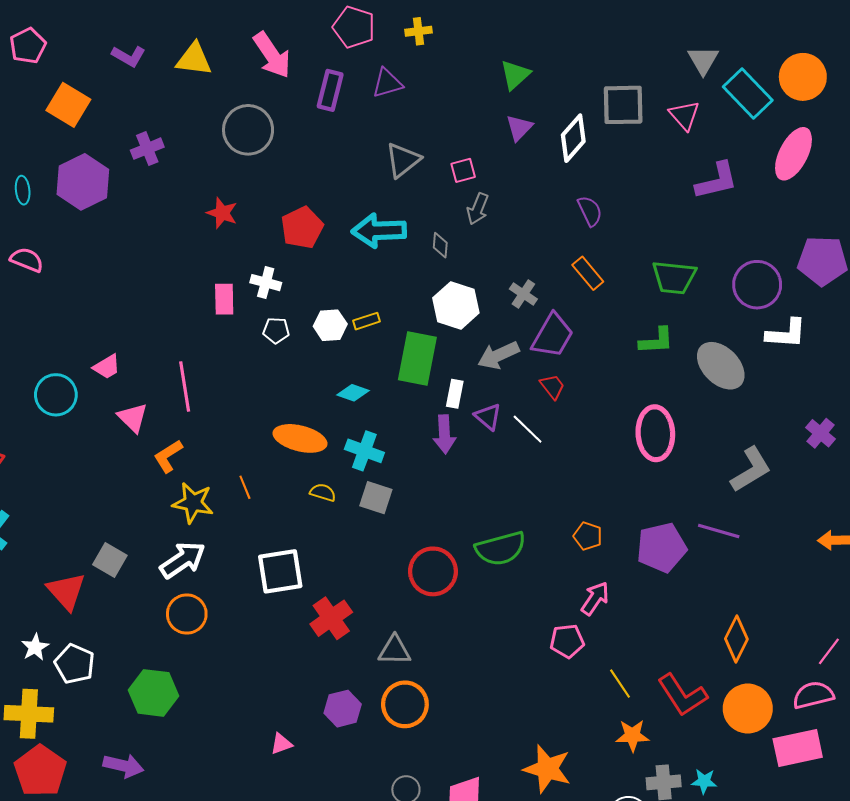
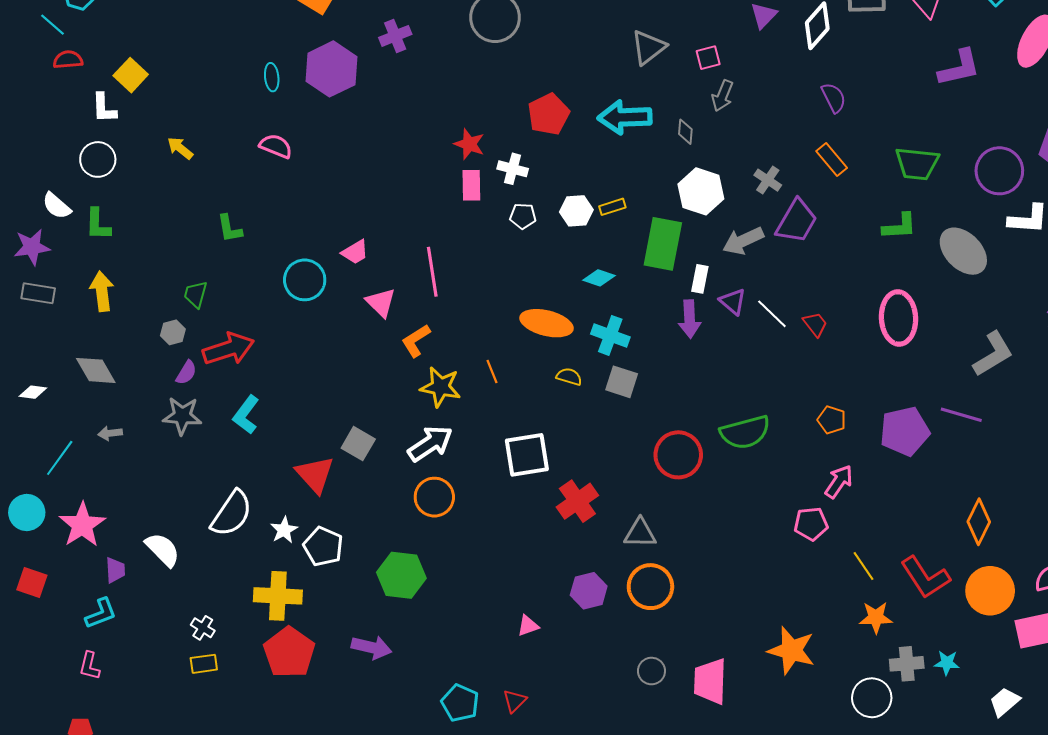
red star: (222, 213) -> (469, 144), moved
red trapezoid: (552, 386) -> (815, 324), moved

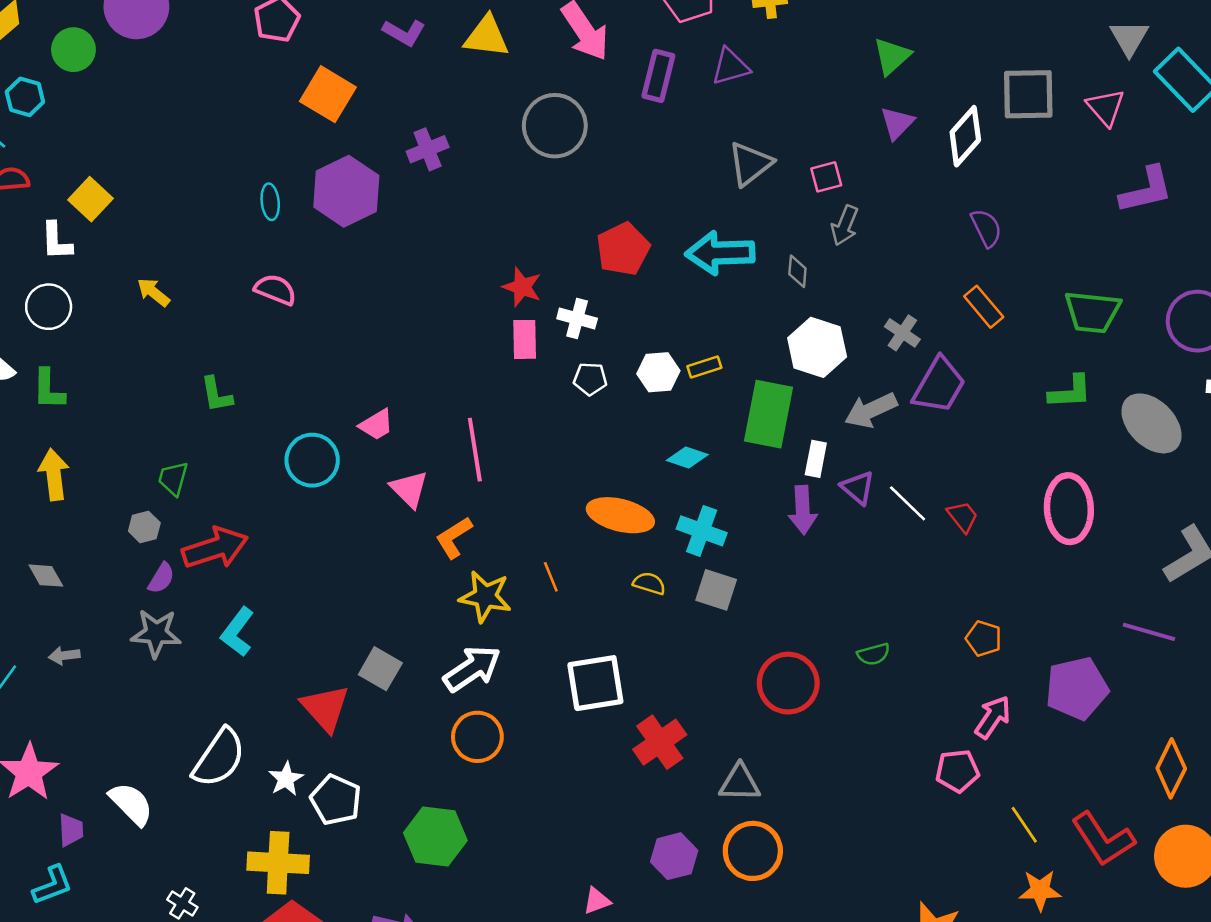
gray diamond: (96, 370) -> (46, 576), size x0.7
purple pentagon: (905, 431) -> (1077, 688), moved
green semicircle: (745, 432) -> (873, 654), size x0.5

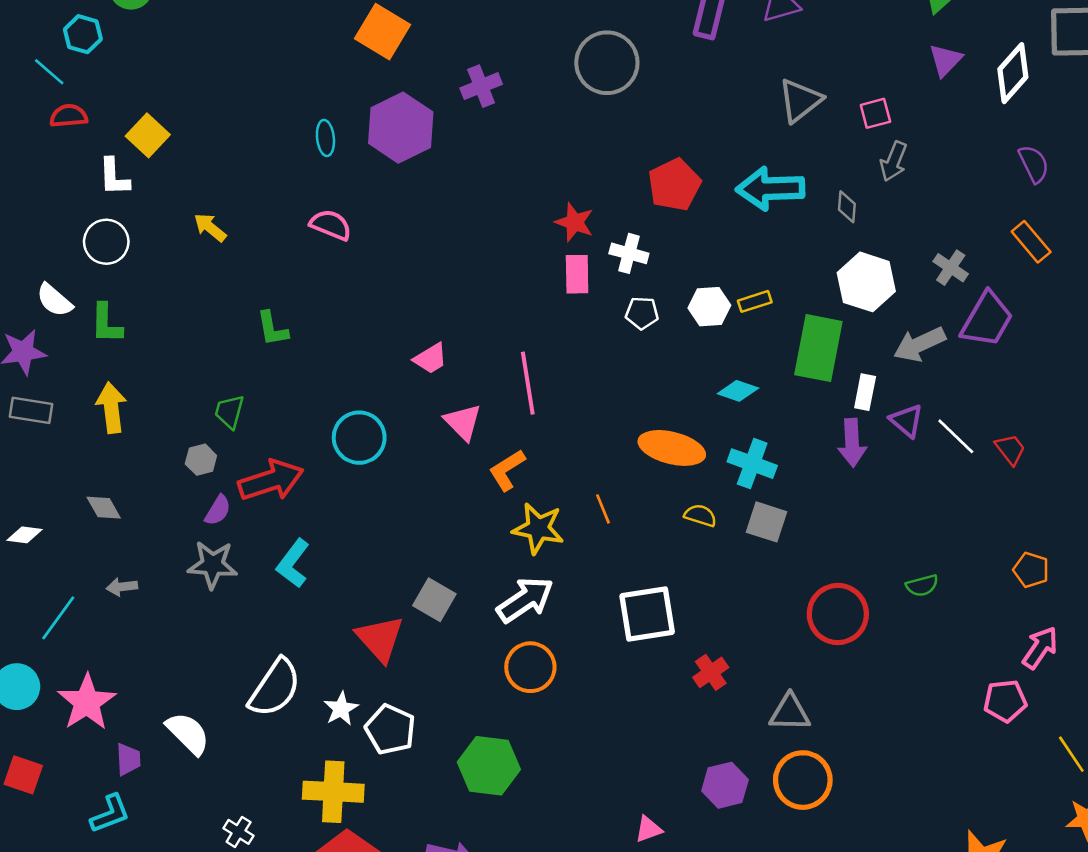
cyan circle: (312, 460) -> (359, 438), moved
red cross: (660, 742) -> (711, 672), size x0.7

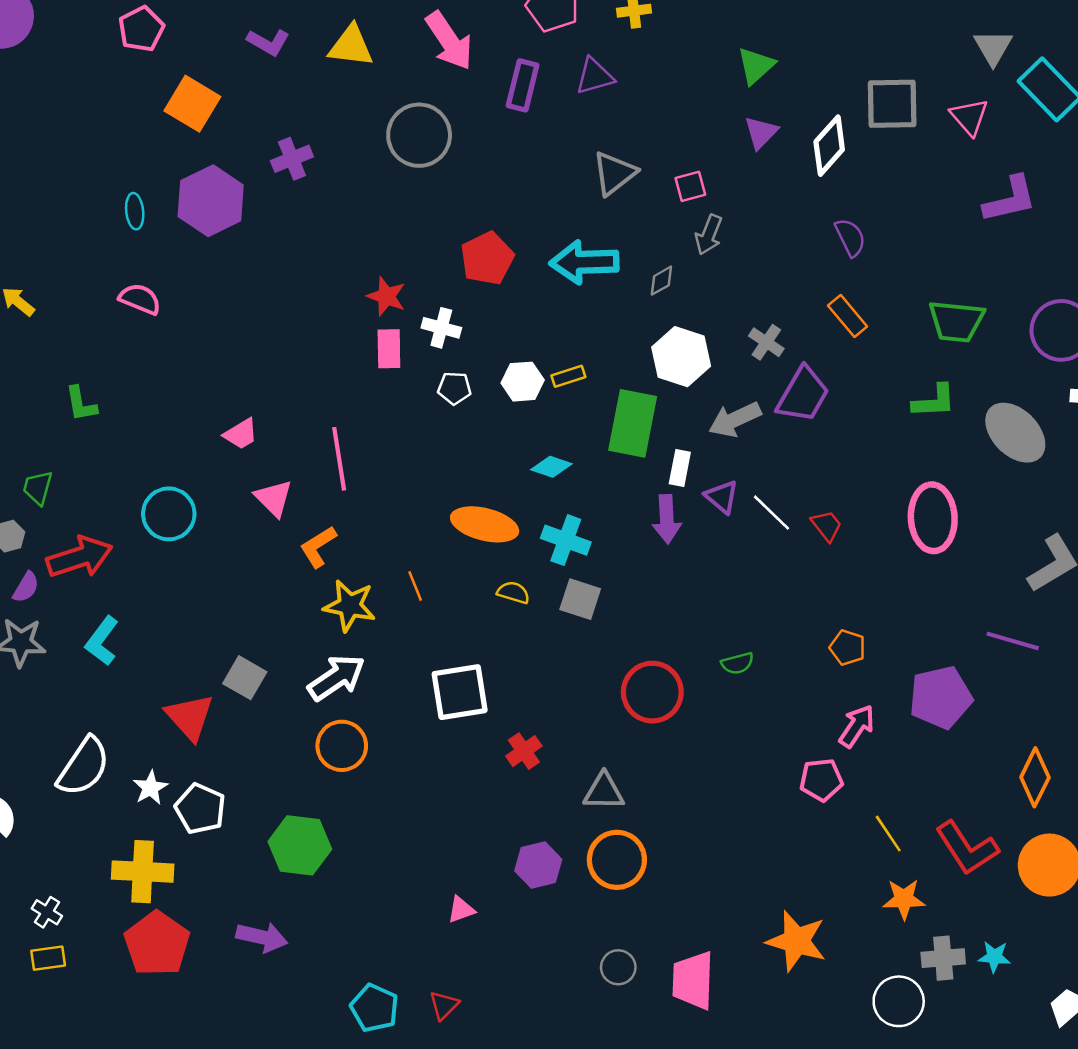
gray diamond: (847, 207) -> (661, 281), turned 56

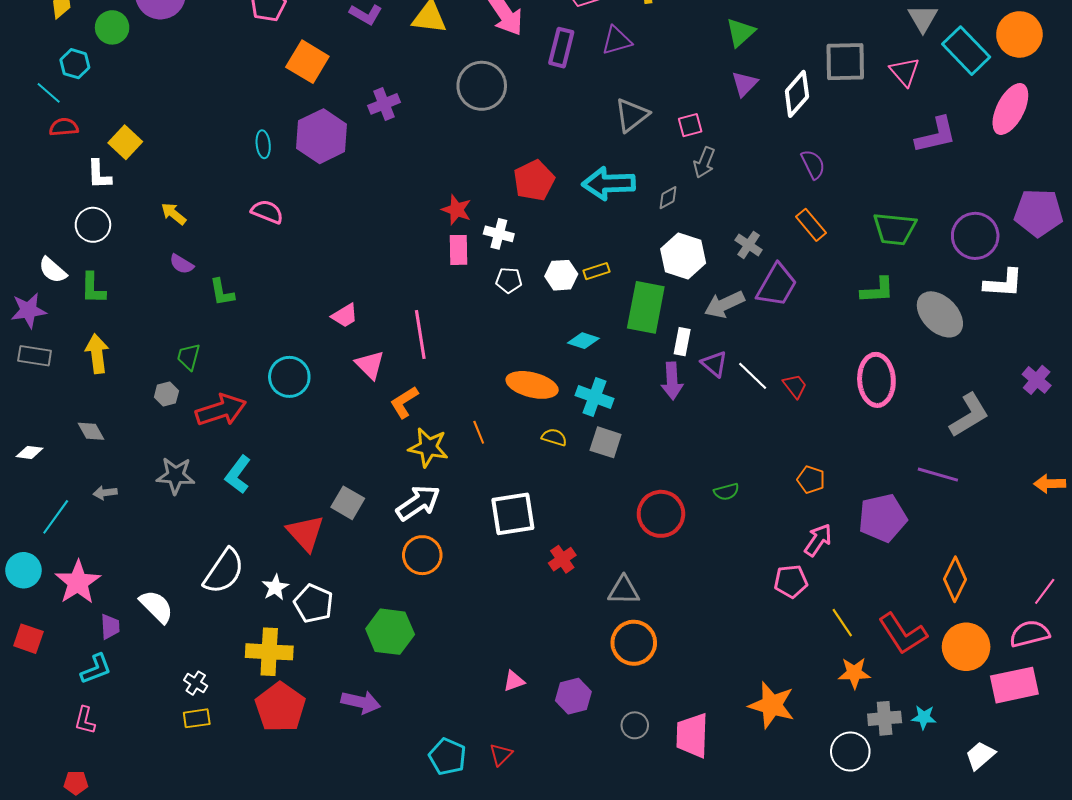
purple semicircle: (26, 587) -> (182, 264), moved, turned 90
purple hexagon: (538, 865) -> (573, 696), moved

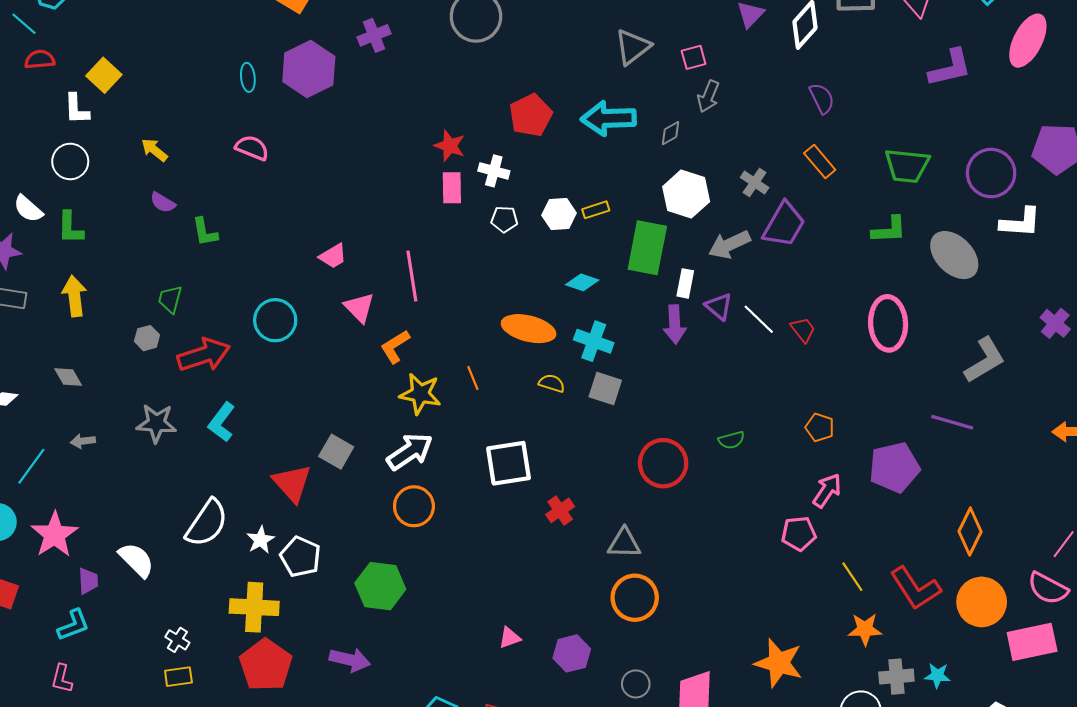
pink semicircle: (1030, 634) -> (1048, 588), turned -138

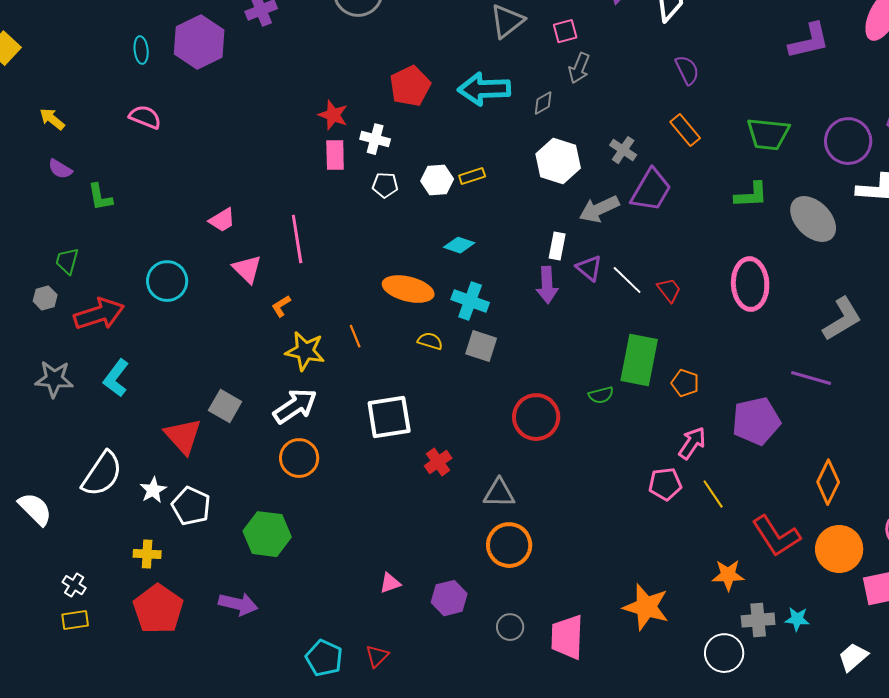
green rectangle: (647, 248) -> (639, 360), moved
orange L-shape: (395, 346) -> (281, 306), size x0.7
yellow line: (852, 577) -> (713, 494), moved
yellow cross: (254, 607) -> (147, 554), size x0.6

